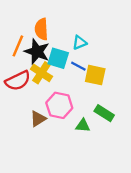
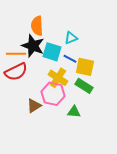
orange line: (18, 46) -> (16, 54), moved, turned 66
yellow cross: (41, 73) -> (58, 78), moved
green rectangle: (104, 113) -> (84, 86), moved

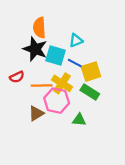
orange line: (16, 54) -> (42, 86), moved
yellow square: (85, 67) -> (91, 72), turned -30
red semicircle: (16, 72) -> (17, 77), size x0.6

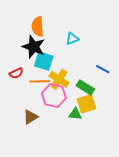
cyan square: (56, 55) -> (44, 61), moved
blue line: (75, 63) -> (103, 69), moved
yellow square: (91, 72) -> (86, 104), moved
brown triangle: (36, 113) -> (31, 117), moved

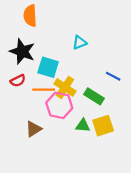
orange semicircle: (38, 26) -> (30, 16), moved
black star: (34, 47) -> (22, 52), moved
yellow square: (86, 104) -> (103, 126), moved

